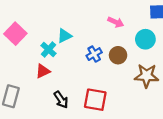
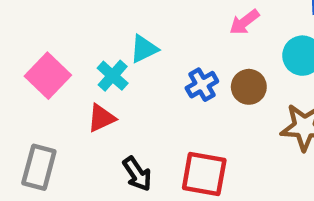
pink arrow: (116, 22) -> (244, 22), turned 119
pink square: (15, 34) -> (48, 76), moved

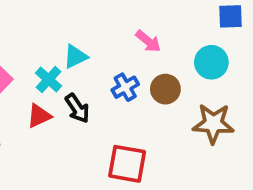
pink arrow: (244, 22) -> (148, 41), moved, turned -104
black arrow: (137, 174) -> (77, 108), moved

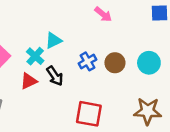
pink arrow: (148, 41) -> (103, 14), moved
cyan circle: (211, 62) -> (149, 63), moved
brown star: (213, 124) -> (148, 111), moved

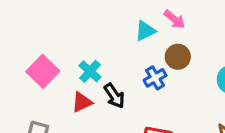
cyan triangle: (53, 41) -> (145, 31), moved
brown circle: (115, 63) -> (178, 57), moved

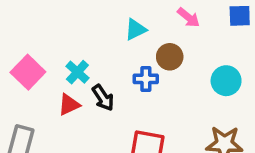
pink arrow: (175, 19) -> (188, 17), moved
blue cross: (155, 78) -> (146, 79), turned 30

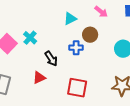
cyan cross: (77, 72) -> (30, 38), moved
red triangle: (69, 105) -> (39, 78), moved

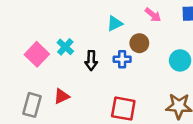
black arrow: (51, 59) -> (91, 60), moved, turned 35
red triangle: (39, 78) -> (62, 96), moved

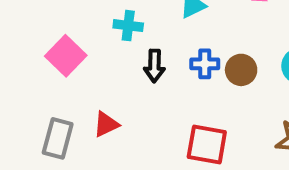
brown circle: (139, 43) -> (241, 70), moved
cyan cross: (65, 47) -> (128, 26), moved, turned -35

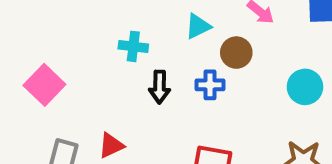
pink square: (66, 56) -> (44, 85), moved
brown circle: (241, 70) -> (236, 53), moved

